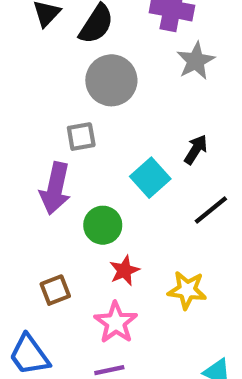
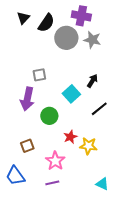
gray star: (196, 61) -> (92, 40), turned -30
gray circle: (111, 80) -> (66, 38), moved
red star: (124, 271) -> (70, 137), moved

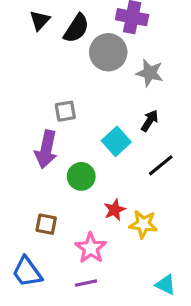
gray star: (92, 40) -> (150, 73), moved
brown square: (27, 146) -> (46, 224), turned 32

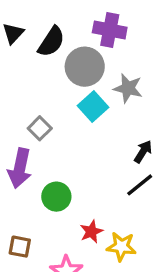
gray square: (65, 111) -> (40, 128), turned -35
black arrow: (150, 121) -> (143, 152), moved
cyan square: (116, 141) -> (93, 107), moved

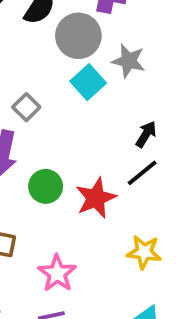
red star: (91, 232) -> (96, 198), moved, size x1.5
yellow star: (121, 247) -> (144, 252), moved

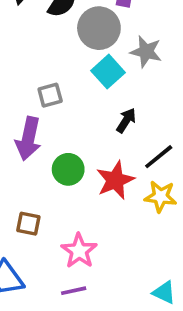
gray square: (26, 107) -> (50, 95), turned 30
black arrow: (146, 134) -> (126, 120), moved
yellow star: (144, 252) -> (161, 196), moved

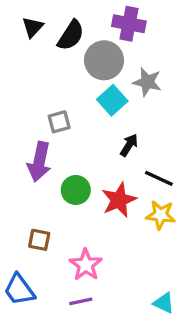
black line: (159, 157) -> (159, 178), turned 64

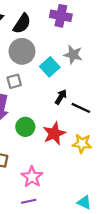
gray circle: (104, 60) -> (22, 51), moved
black line: (159, 178) -> (81, 108), moved

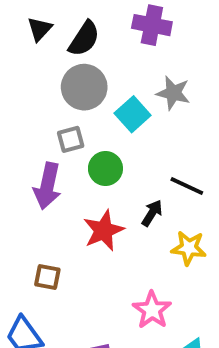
black arrow: (61, 97) -> (152, 213), moved
green circle: (25, 127) -> (105, 168), moved
red star: (54, 134) -> (104, 231), moved
pink star: (32, 177) -> (152, 310), moved

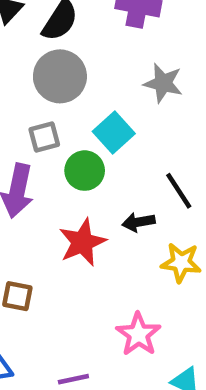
cyan square: (133, 114) -> (114, 132), moved
black line: (187, 186) -> (179, 191), turned 32
black arrow: (152, 213) -> (138, 222), turned -132

